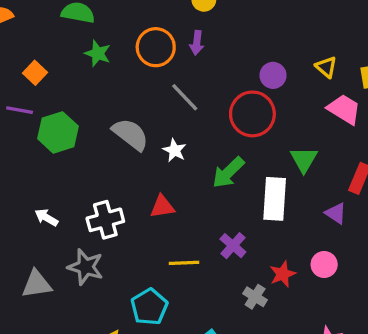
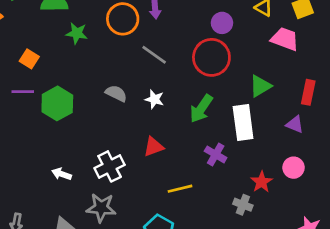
gray semicircle: (130, 134) -> (116, 93), size x0.7
green triangle: (304, 159) -> (260, 86), turned 40
purple cross: (233, 246) -> (216, 154), moved

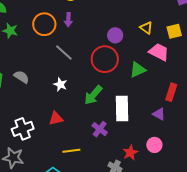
green triangle: (260, 86) -> (138, 70), moved
gray semicircle: (116, 93) -> (21, 77), moved

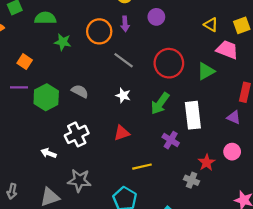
purple circle: (115, 35) -> (156, 17), moved
white cross: (23, 129) -> (77, 134), moved

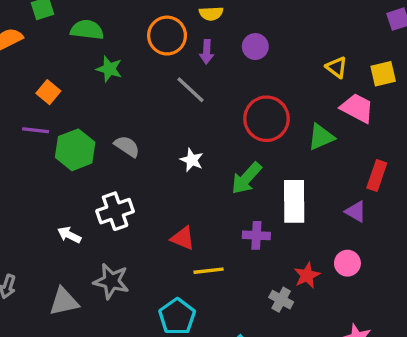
orange circle: (99, 31) -> (167, 36), moved
gray line: (124, 60) -> (190, 90), moved
red triangle: (122, 133) -> (183, 238), moved, turned 35
purple cross: (171, 140) -> (256, 235), turned -35

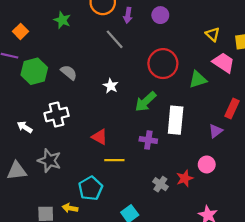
purple triangle: (356, 212) -> (216, 131), turned 48
red star: (307, 275) -> (185, 178), moved

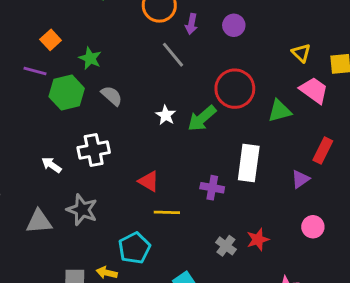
green star: (62, 20) -> (90, 58), moved
green arrow: (146, 102) -> (202, 118), moved
pink circle: (207, 164) -> (313, 227), moved

